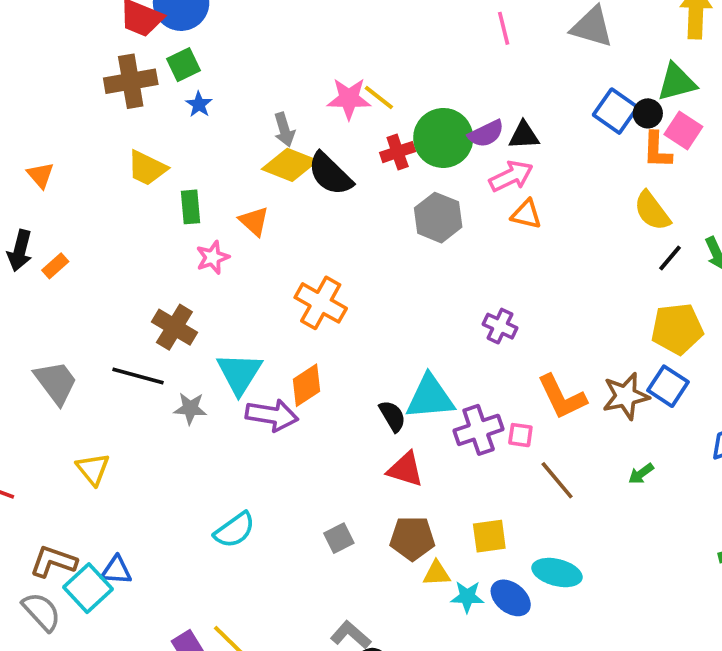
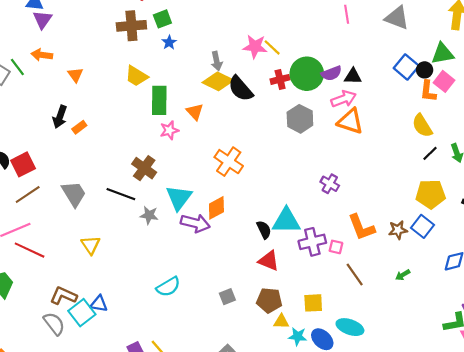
green rectangle: (190, 207) -> (159, 100), size x1.5
orange triangle: (526, 214) -> (350, 121), size x1.5
brown star: (626, 396) -> (398, 230), size x0.7

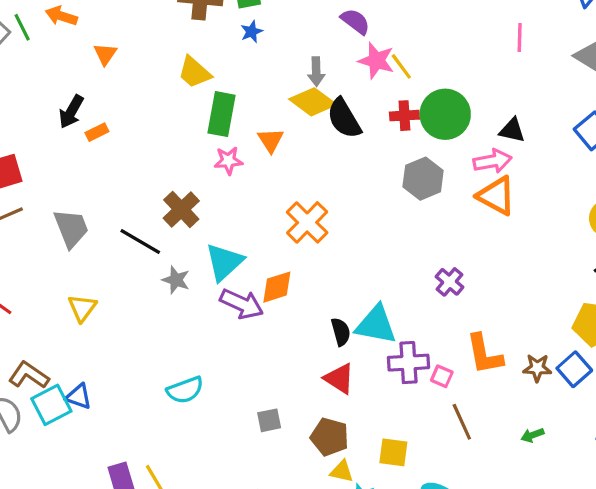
purple semicircle: (331, 73) -> (355, 21), moved, turned -132

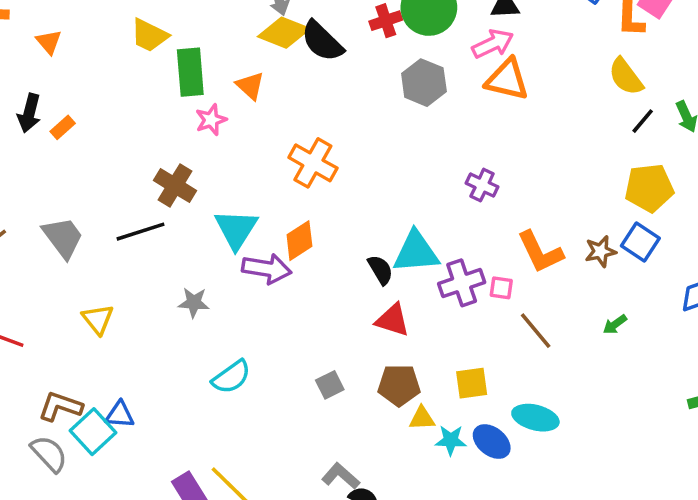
black line: (140, 242) -> (141, 232), turned -33
gray star: (176, 280) -> (194, 303), moved

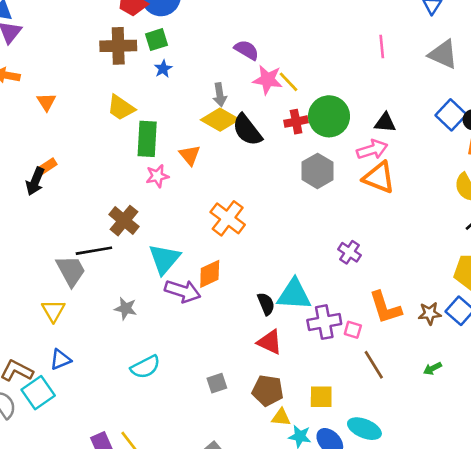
black arrow: (29, 113) -> (35, 181), moved
gray trapezoid: (63, 238) -> (71, 271), moved
blue triangle: (120, 415) -> (60, 359), moved, turned -35

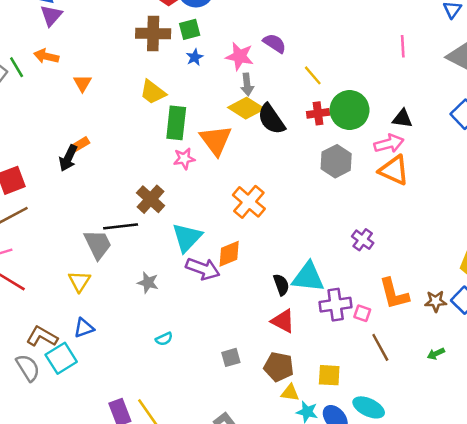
pink star: (268, 80) -> (240, 56), moved
orange triangle: (190, 155) -> (216, 140), size x1.6
cyan semicircle: (145, 367) -> (164, 339), size x0.6

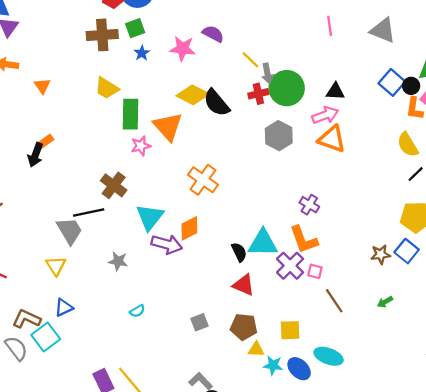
gray arrow: (247, 84) -> (267, 73), moved
orange L-shape: (394, 294) -> (304, 240), moved
purple cross: (336, 305) -> (290, 266), turned -32

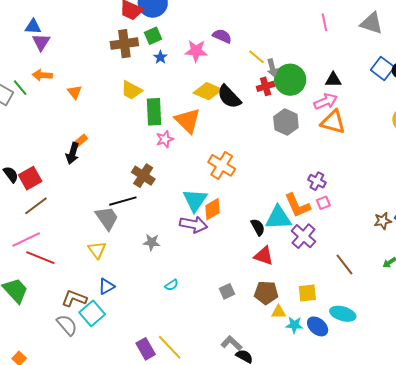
cyan triangle: (150, 217) -> (195, 200), moved
orange L-shape: (304, 240) -> (298, 205), moved
pink square: (315, 271) -> (323, 203), moved, turned -32

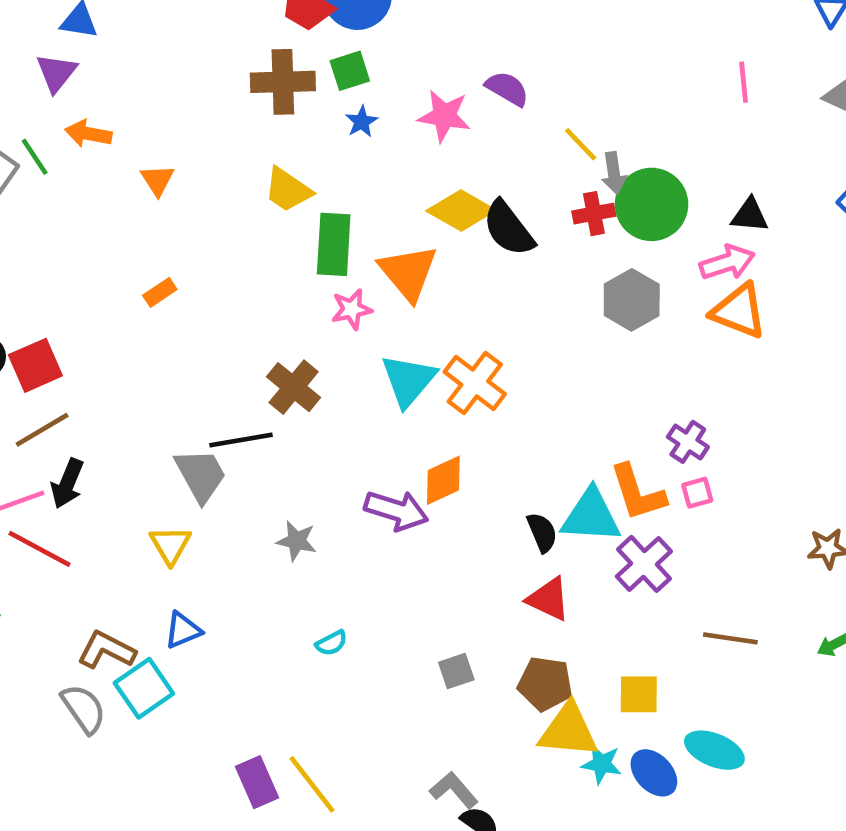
purple triangle: (41, 42) -> (56, 73), moved
black arrow: (73, 153) -> (67, 483), moved
cyan triangle: (195, 200) -> (408, 380), moved
brown line: (345, 264) -> (730, 638), turned -50
yellow triangle: (279, 312) -> (569, 730), size x1.8

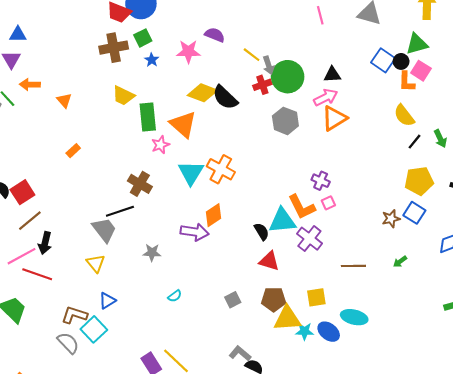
orange triangle: (739, 311) -> (334, 118), turned -44

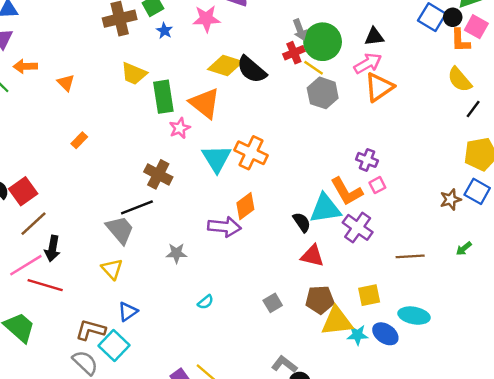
yellow line: (252, 55) -> (314, 68), moved

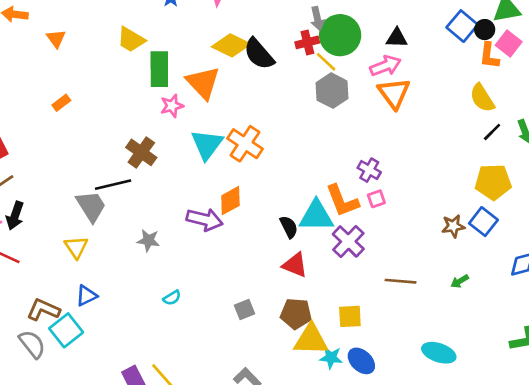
orange triangle: (379, 87) -> (394, 93), turned -40
cyan ellipse: (414, 316) -> (439, 353), moved

